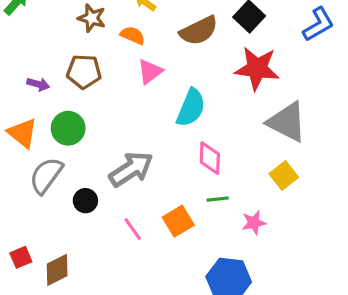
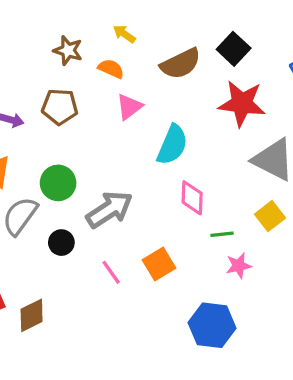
green circle: (68, 128) -> (58, 183), moved
green line: (218, 199) -> (222, 234), moved

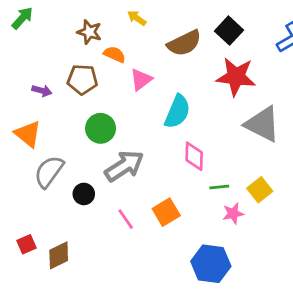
orange semicircle: (111, 69) -> (114, 54), moved
green circle: (58, 183) -> (101, 128), moved
yellow square: (270, 216) -> (260, 190), moved

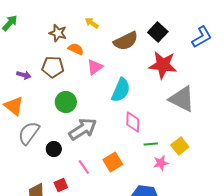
red square: (27, 244) -> (61, 185), moved

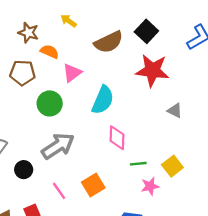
gray triangle: (182, 99) -> (175, 111), size x0.5
green circle: (66, 102) -> (50, 103), moved

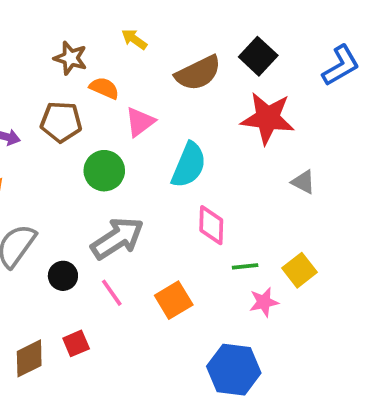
pink line: (59, 191) -> (112, 293), moved

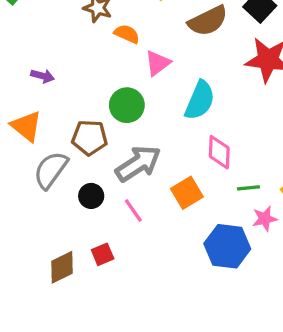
brown pentagon: (61, 122) -> (90, 138), moved
orange square: (174, 300) -> (187, 193), moved
blue hexagon: (234, 370) -> (227, 246), moved

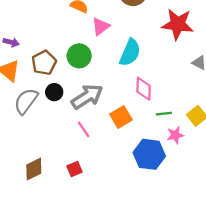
purple arrow: (43, 76) -> (11, 42), moved
brown pentagon: (90, 138) -> (44, 63), moved, turned -30
black circle: (91, 196) -> (54, 92), moved
red square: (103, 254) -> (75, 169), moved

